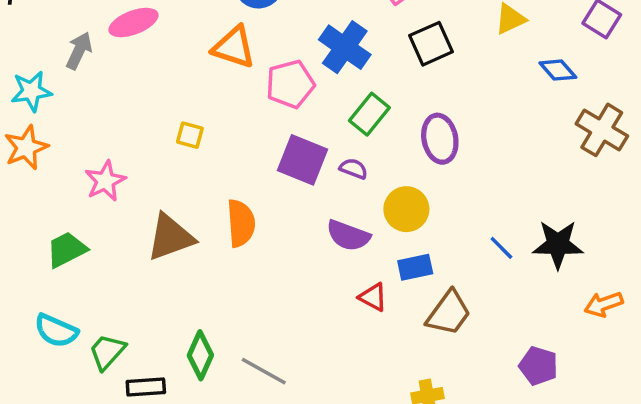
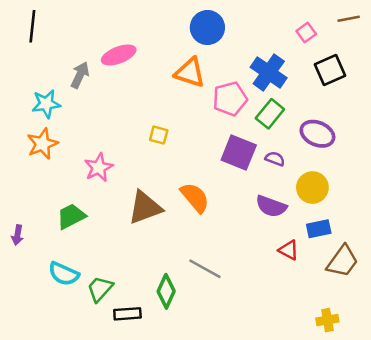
green rectangle: (369, 114) -> (270, 114), moved
purple ellipse: (440, 139) -> (317, 134), moved, turned -56
orange semicircle: (241, 223) -> (195, 198), turned -36
gray line: (264, 371) -> (205, 269), moved

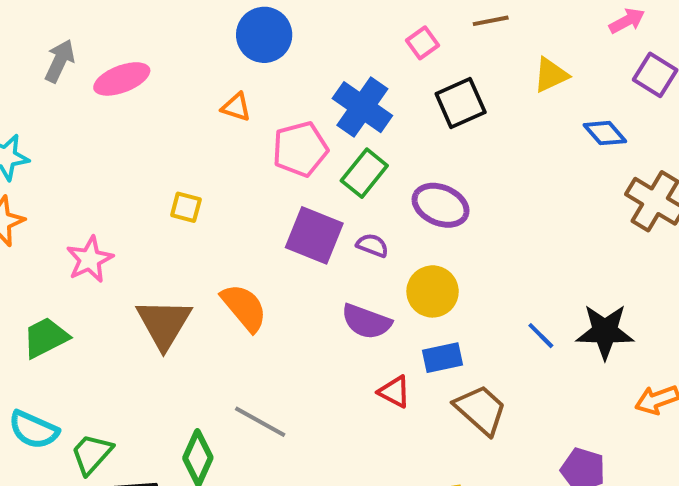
orange triangle: (190, 73) -> (236, 107), size x0.6
gray arrow: (80, 75) -> (60, 61), moved
brown triangle: (145, 208) -> (164, 324), turned -39
brown trapezoid: (342, 261) -> (481, 410), turned -84

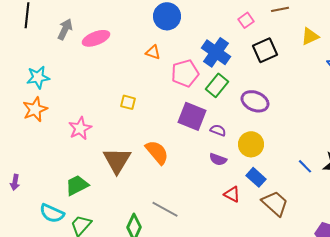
purple semicircle: (372, 245) -> (218, 130), moved
purple semicircle: (366, 322) -> (218, 159), size x0.7
green trapezoid: (46, 338) -> (77, 185), moved
blue rectangle: (443, 358) -> (256, 177), turned 54

